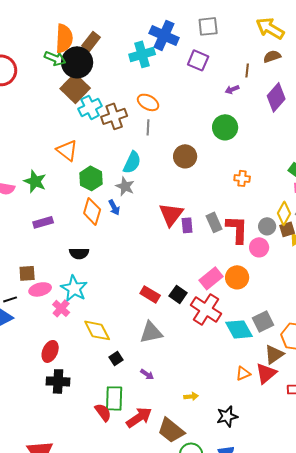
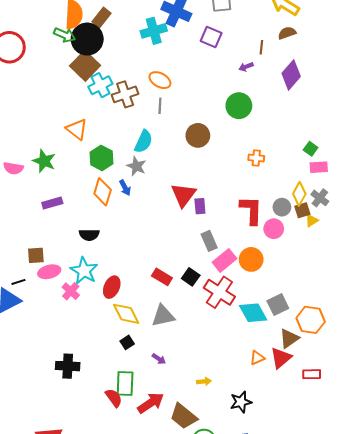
gray rectangle: (214, 222) -> (209, 241), moved
yellow diamond: (97, 330) -> (126, 314), moved
red ellipse: (50, 351) -> (112, 287), moved

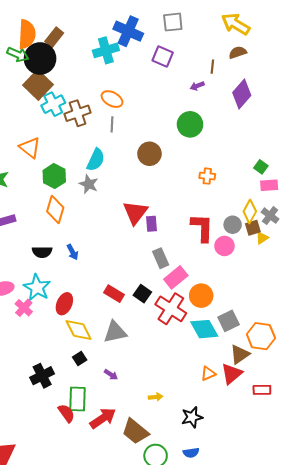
blue arrow: (125, 188) -> (72, 252), moved
orange circle: (251, 259) -> (201, 296), moved
black cross: (68, 366) -> (42, 376), moved, turned -30

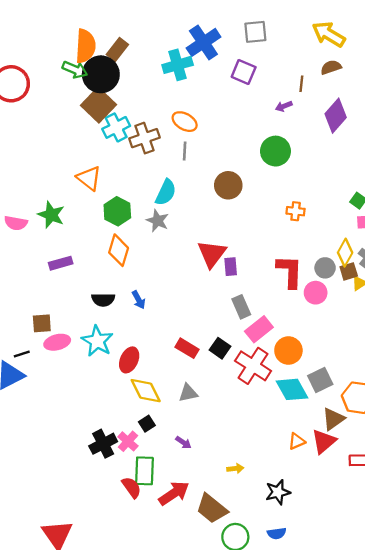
blue cross: (128, 31) -> (203, 42), turned 32
pink cross: (24, 308) -> (128, 441), moved
gray triangle: (115, 332) -> (188, 393), size x0.7

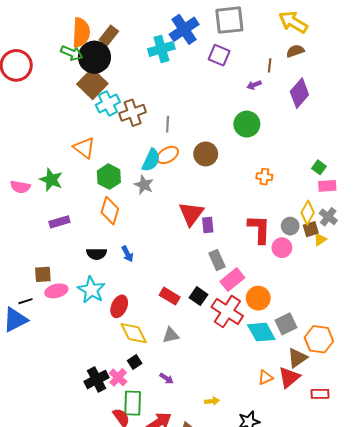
gray square: (255, 32) -> (229, 20), size x1.4
orange ellipse: (185, 122) -> (168, 155), moved, turned -60

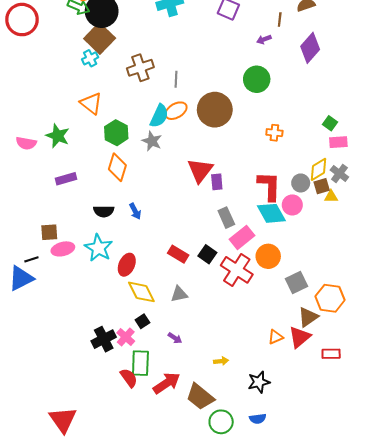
cyan cross: (108, 103) -> (90, 58), moved, size x0.7
brown circle: (206, 154) -> (215, 110), size x1.4
yellow diamond: (308, 213) -> (318, 169), turned 30
yellow triangle: (320, 239) -> (331, 197), turned 32
cyan diamond: (261, 332) -> (271, 213), moved

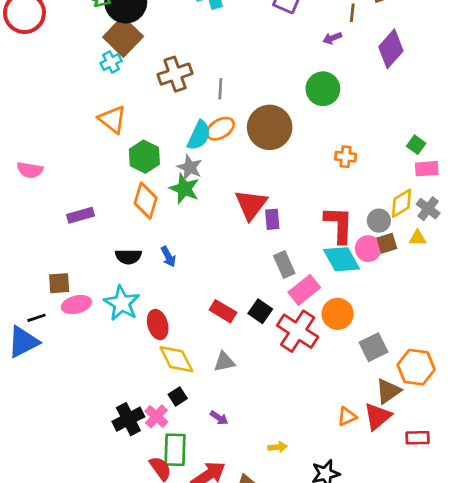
green star: (58, 136) -> (184, 189), moved
brown square: (322, 186) -> (387, 243), moved
red ellipse: (127, 265) -> (158, 325), turned -40

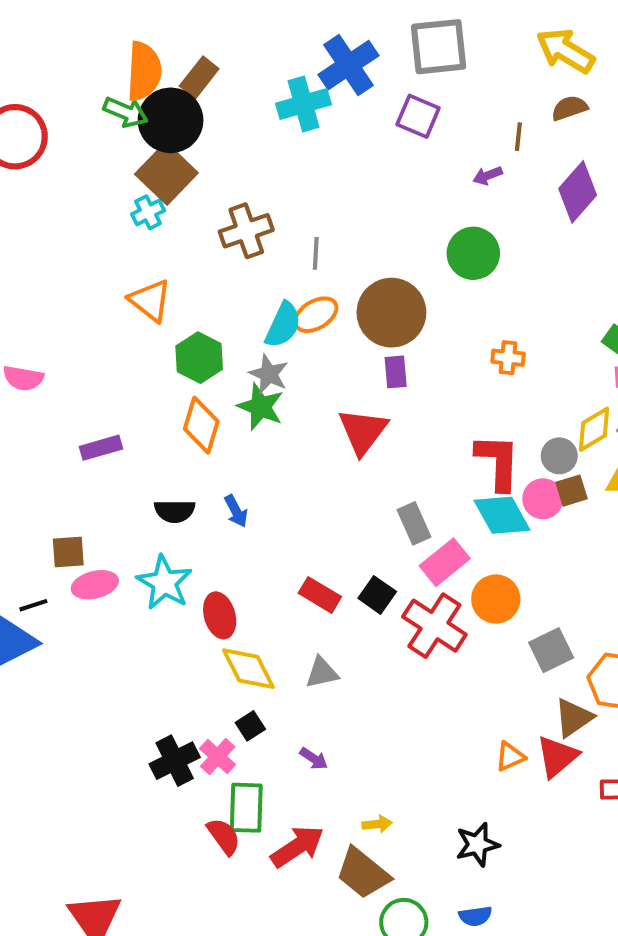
purple rectangle: (272, 219) -> (396, 372), moved
yellow arrow: (278, 447) -> (377, 824), moved

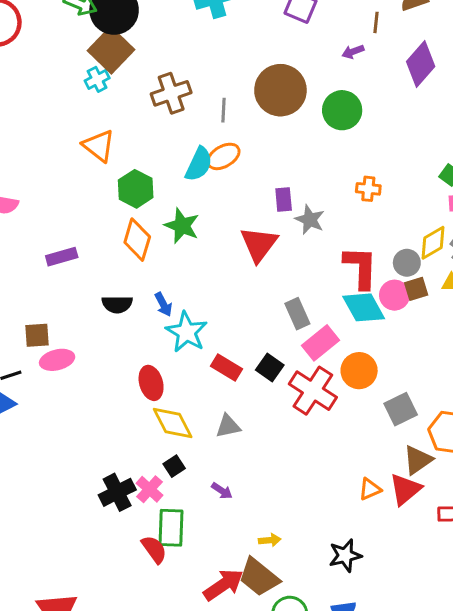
brown circle: (391, 313) -> (280, 90), moved
gray star: (269, 374) -> (310, 220), moved
cyan star: (164, 583) -> (186, 332), moved
red arrow: (297, 847) -> (223, 585), moved

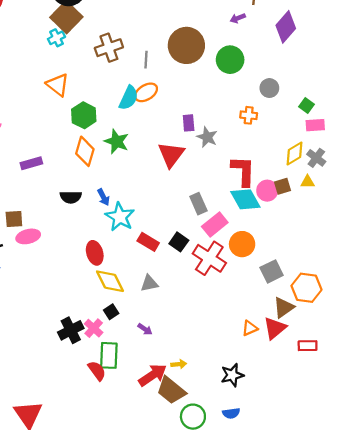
gray circle: (407, 263) -> (269, 88), moved
red arrow: (223, 585) -> (153, 375), moved

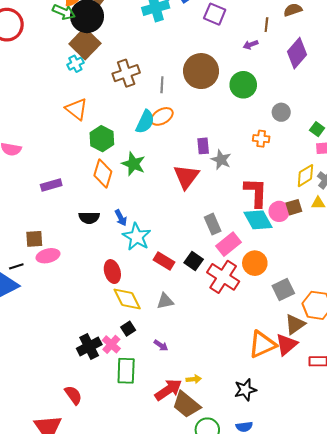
orange triangle: (250, 328) -> (262, 344), size x1.8
red semicircle: (97, 371) -> (73, 395), moved

